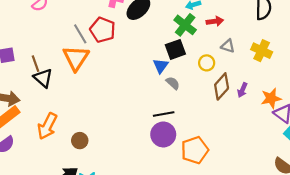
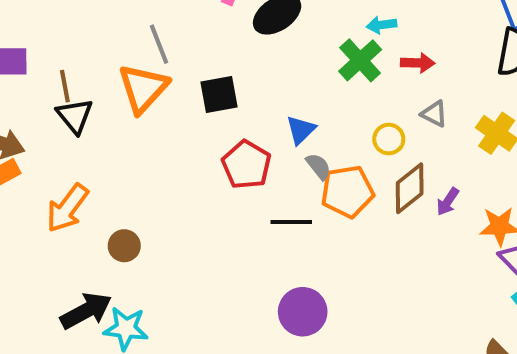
red pentagon: (103, 30) -> (246, 165), moved
black square: (175, 49) -> (219, 94), moved
purple circle: (163, 134) -> (303, 312), moved
orange pentagon: (195, 150) -> (347, 191), moved

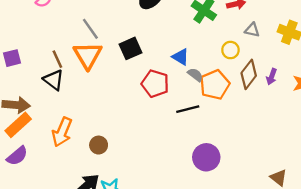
brown line: (65, 86) -> (57, 59), moved
blue triangle: (301, 130) -> (181, 57), turned -30

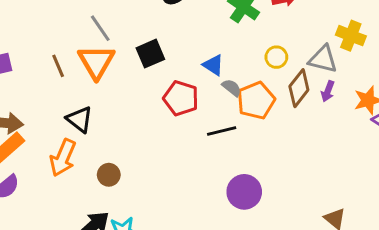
gray triangle: (252, 30) -> (323, 59), moved, size x1.5
black triangle: (54, 80) -> (80, 119), moved

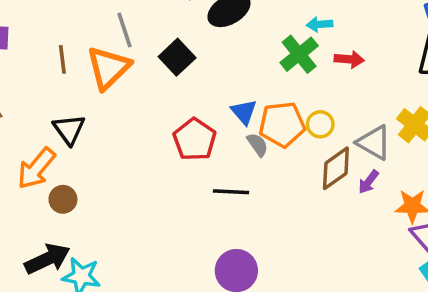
black square: (150, 54) -> (177, 57), moved, turned -36
orange pentagon: (256, 100) -> (282, 124), moved
brown circle: (109, 175) -> (63, 199), moved

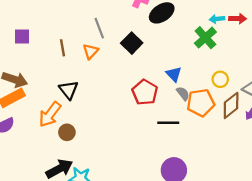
red arrow: (349, 59) -> (238, 19), moved
orange triangle: (108, 68) -> (91, 51), size x0.6
orange pentagon: (282, 124) -> (201, 103), moved

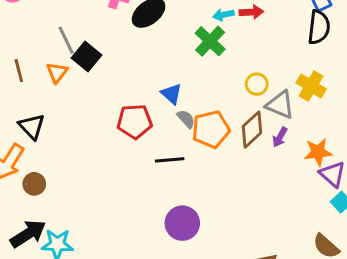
black square: (132, 43) -> (87, 56), moved
yellow circle: (220, 79) -> (257, 84), moved
red pentagon: (145, 92) -> (135, 121), turned -30

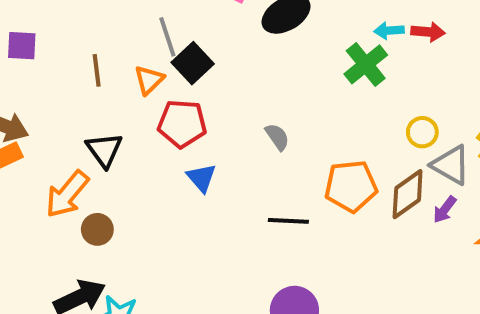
blue triangle: (171, 94) -> (201, 178), moved
gray semicircle: (186, 119) -> (277, 137), moved
red pentagon: (135, 121) -> (182, 124), moved

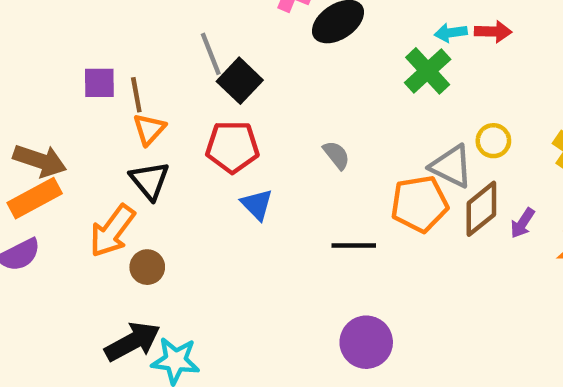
purple square: (22, 46) -> (99, 83), moved
orange triangle: (149, 80) -> (149, 129), moved
gray triangle: (451, 165) -> (451, 166), moved

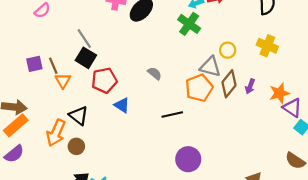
black square: (240, 81) -> (86, 58), moved
black triangle: (150, 180) -> (79, 116), moved

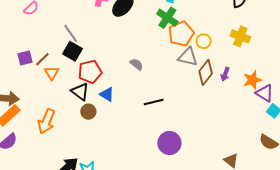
brown line: (53, 66) -> (42, 59), turned 70
orange pentagon: (199, 88) -> (181, 34), moved
black triangle: (79, 116) -> (80, 92), moved
brown circle: (76, 146) -> (88, 112), moved

